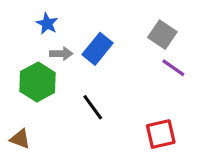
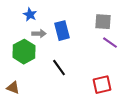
gray square: (162, 35) -> (103, 22), turned -30
blue rectangle: (98, 49) -> (62, 31), turned -54

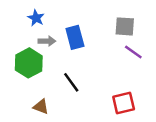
brown triangle: (13, 88) -> (41, 107), moved

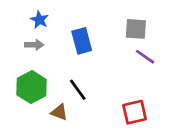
gray arrow: (47, 41) -> (34, 45), moved
green hexagon: (29, 63) -> (31, 87), moved
brown triangle: (41, 107) -> (59, 112), moved

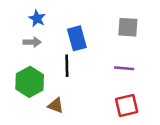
purple line: (145, 57) -> (124, 68), moved, turned -30
black line: (78, 90) -> (67, 66), moved, turned 35

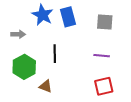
blue star: (37, 18) -> (43, 15), moved, size x1.5
blue rectangle: (77, 38) -> (68, 17), moved
gray arrow: (32, 42) -> (18, 34), moved

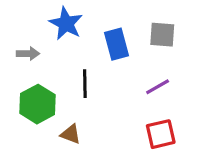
blue rectangle: (68, 17) -> (116, 44), moved
purple line: (102, 56) -> (158, 87), turned -35

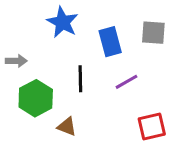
gray arrow: (28, 54) -> (16, 61), moved
purple line: (158, 87) -> (127, 82), moved

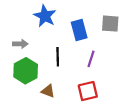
gray arrow: (16, 61) -> (20, 44), moved
purple line: (127, 82) -> (91, 59), turned -42
red square: (152, 126) -> (88, 91), moved

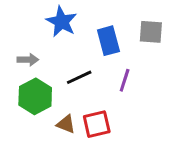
black line: (58, 57) -> (79, 77), turned 66
red square: (88, 91) -> (97, 124), moved

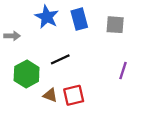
blue rectangle: (108, 41) -> (79, 19), moved
gray arrow: (28, 60) -> (12, 36), moved
purple line: (125, 80) -> (123, 71), moved

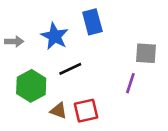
blue star: (47, 17) -> (55, 36), moved
gray square: (115, 25) -> (146, 53), moved
purple line: (123, 71) -> (130, 83), moved

